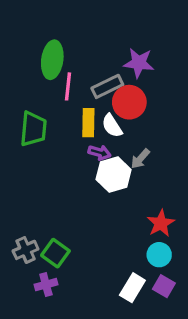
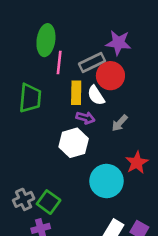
white hexagon: (114, 174) -> (74, 143), moved
red star: (161, 223) -> (137, 163), moved
cyan circle: (159, 255) -> (107, 181), moved, size x1.6

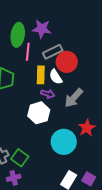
purple star: (118, 43) -> (42, 29), moved
gray arrow: (120, 123) -> (74, 98), size x1.5

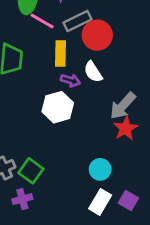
pink line: (28, 52) -> (42, 21), turned -66
white semicircle: (56, 77) -> (93, 72), moved
gray arrow: (74, 98) -> (123, 106), moved
cyan circle: (64, 142) -> (100, 169), moved, size x0.6

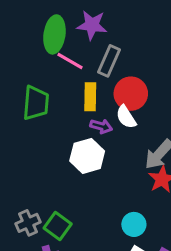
gray rectangle: (77, 21) -> (109, 61), turned -40
red circle: (97, 35) -> (131, 94), moved

